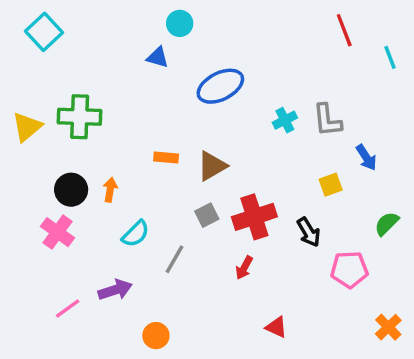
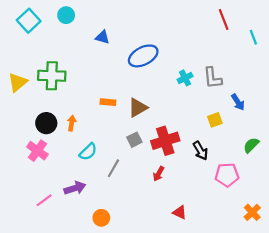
cyan circle: (180, 23) -> (66, 15), moved

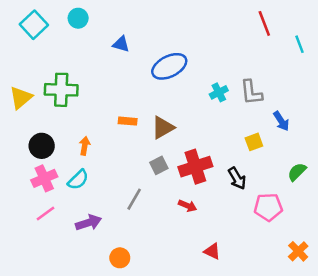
black circle: (46, 123) -> (42, 146), moved
pink cross: (37, 151) -> (44, 178), turned 30
cyan semicircle: (88, 152) -> (78, 180), moved
red arrow: (159, 174) -> (188, 206), turned -96
pink line: (44, 200) -> (46, 214), moved

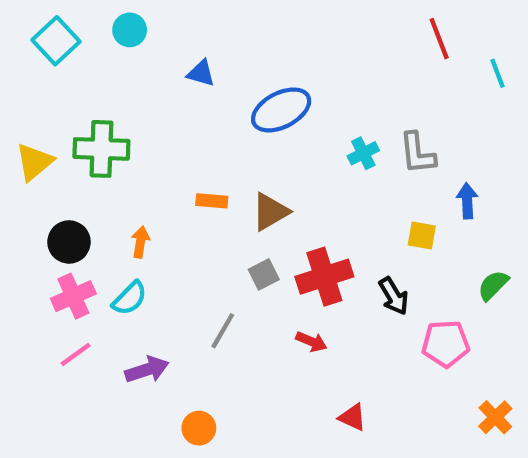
blue arrow: (281, 121) -> (467, 201), turned -150
yellow square: (254, 142) -> (422, 235), turned 30

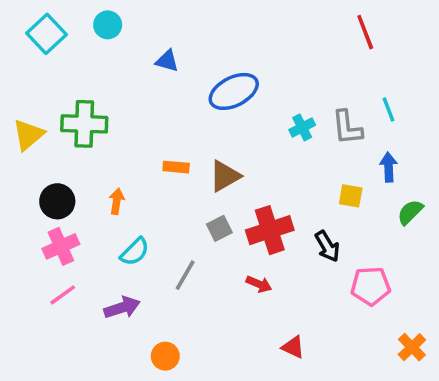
cyan line: (497, 73) -> (389, 109), moved
green semicircle: (493, 285) -> (410, 212), moved
cyan semicircle: (130, 298) -> (135, 252), moved

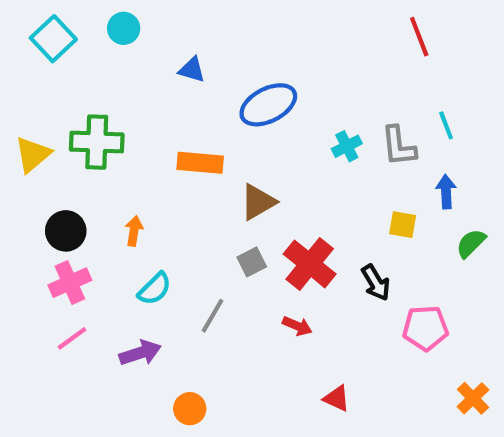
orange rectangle: (176, 167) -> (200, 163), moved, size x1.5
red cross: (270, 230) -> (310, 264), turned -33

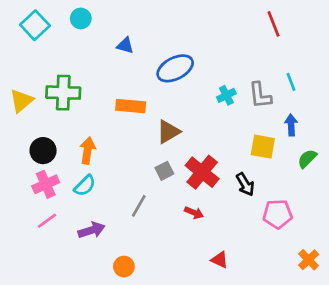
yellow square: (403, 225) -> (263, 147), size x1.4
orange arrow: (134, 231) -> (88, 151), size x1.4
cyan semicircle: (155, 289) -> (85, 186), moved

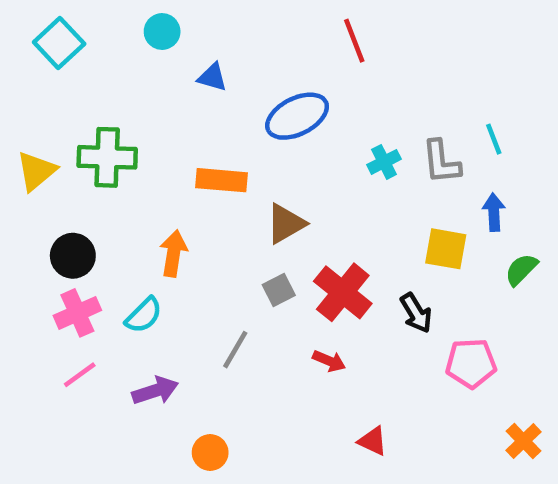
cyan circle: (81, 18) -> (162, 32), moved
red line: (274, 24) -> (354, 41), moved
orange arrow: (88, 151) -> (174, 253), moved

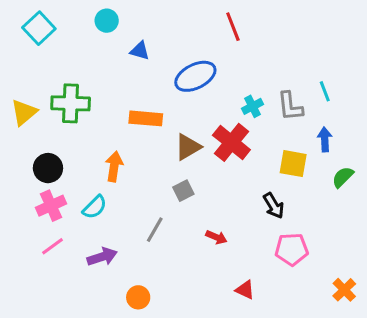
red cross: (343, 292) -> (231, 142), moved
pink pentagon: (471, 363) -> (292, 249), moved

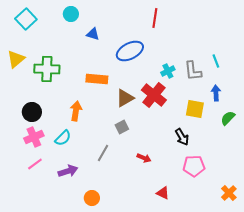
red line: (233, 27) -> (155, 18), turned 30
yellow triangle: (24, 112) -> (16, 59), moved

